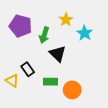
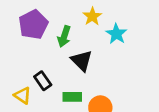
purple pentagon: (20, 26) -> (33, 24), turned 30

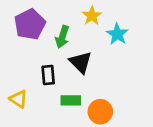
black rectangle: (43, 81) -> (48, 75), moved, turned 30

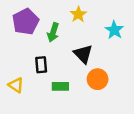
cyan star: (117, 34) -> (114, 30), moved
black triangle: (81, 62) -> (83, 54), moved
orange circle: (100, 112) -> (98, 79), moved

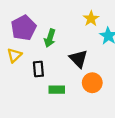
yellow star: (78, 14) -> (91, 19), moved
yellow triangle: (16, 85) -> (14, 55), moved, turned 42

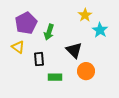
yellow triangle: (14, 55) -> (18, 47), turned -40

